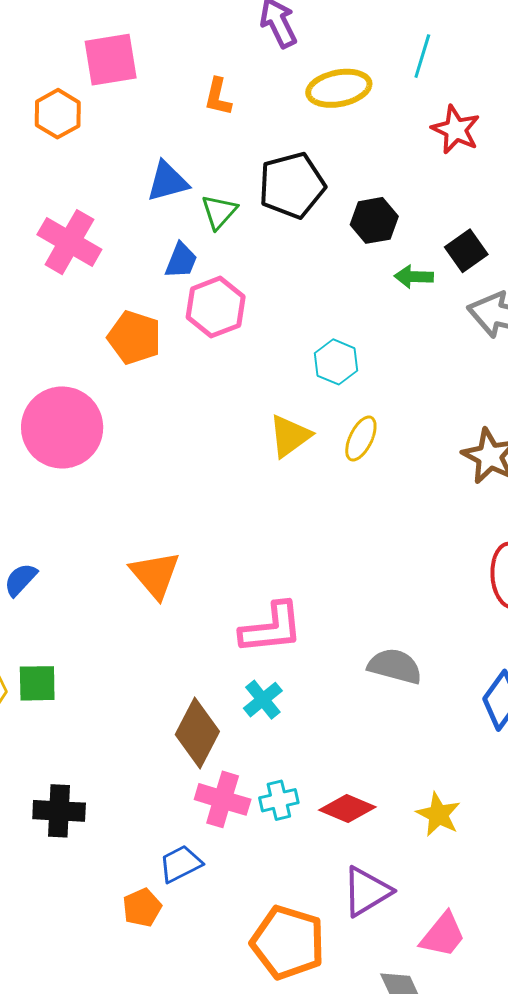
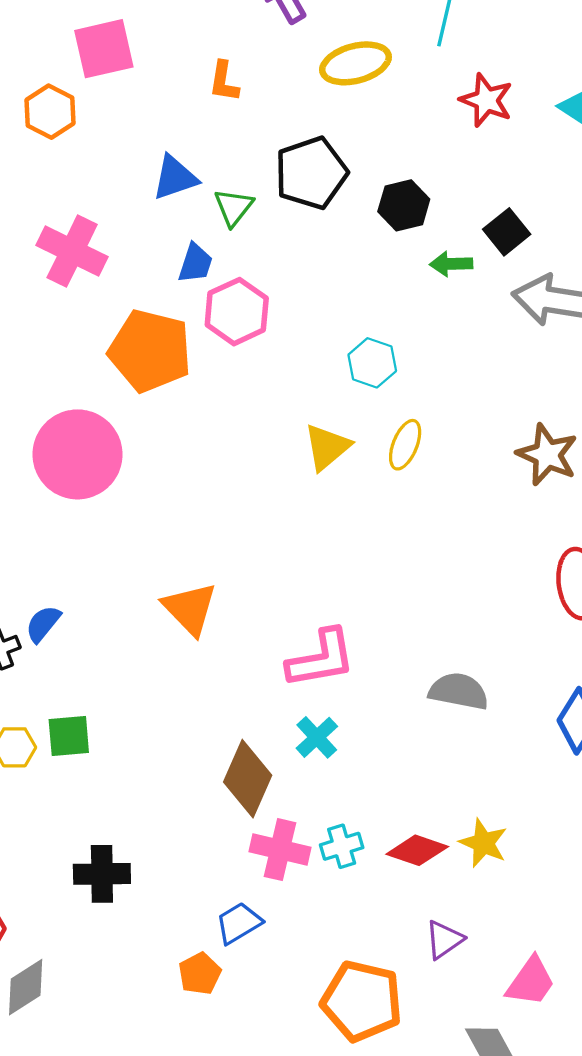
orange pentagon: (134, 338) -> (150, 351), size x1.4
yellow star: (438, 814) -> (483, 843), moved
purple triangle: (367, 891) -> (444, 940), size x0.7

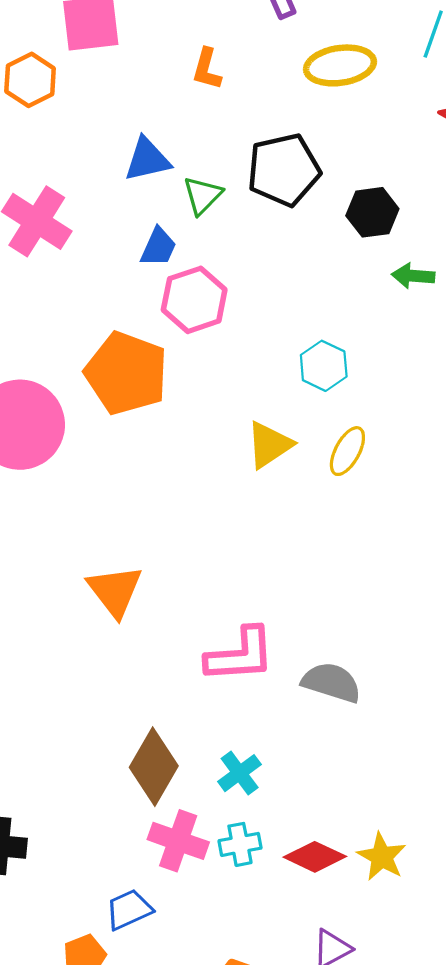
orange pentagon: (150, 351) -> (126, 373), moved
gray semicircle: (459, 691) -> (331, 682), moved
cyan cross: (317, 737) -> (240, 773), moved

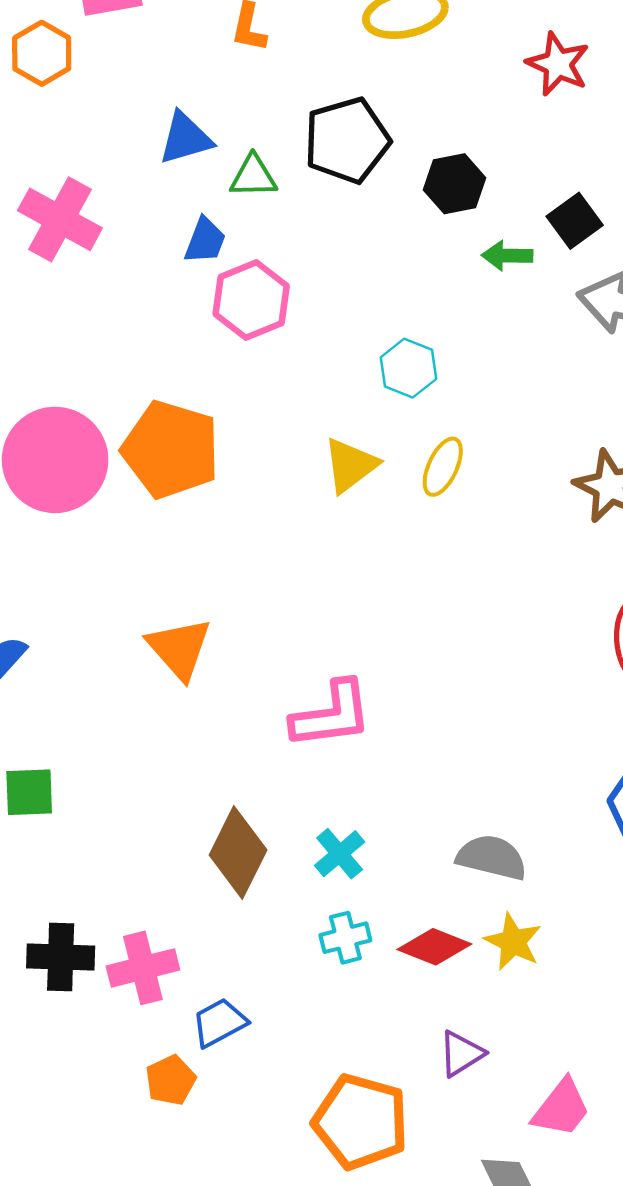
green triangle: (203, 195) -> (253, 176), turned 48
orange pentagon: (126, 373) -> (171, 450), moved
gray semicircle: (331, 682) -> (492, 857), moved
pink cross: (178, 841) -> (143, 968), moved, turned -30

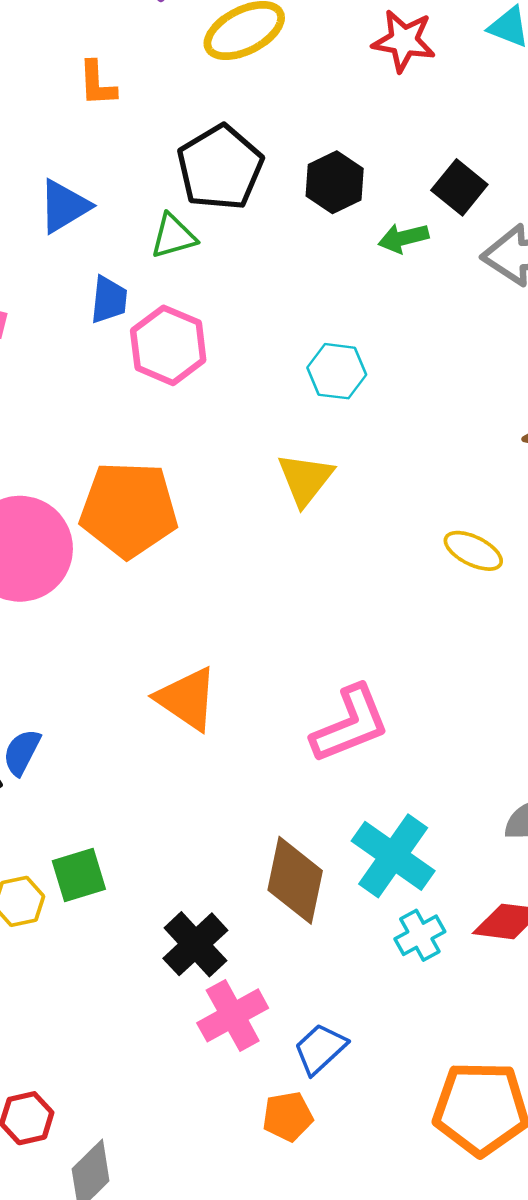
green triangle: (253, 176) -> (173, 236), moved
yellow ellipse: (443, 467) -> (473, 551), moved, turned -74
cyan cross: (340, 854) -> (393, 856), size x1.6
black cross: (61, 957) -> (195, 944), moved, turned -30
orange pentagon: (171, 1080) -> (288, 1117), turned 30

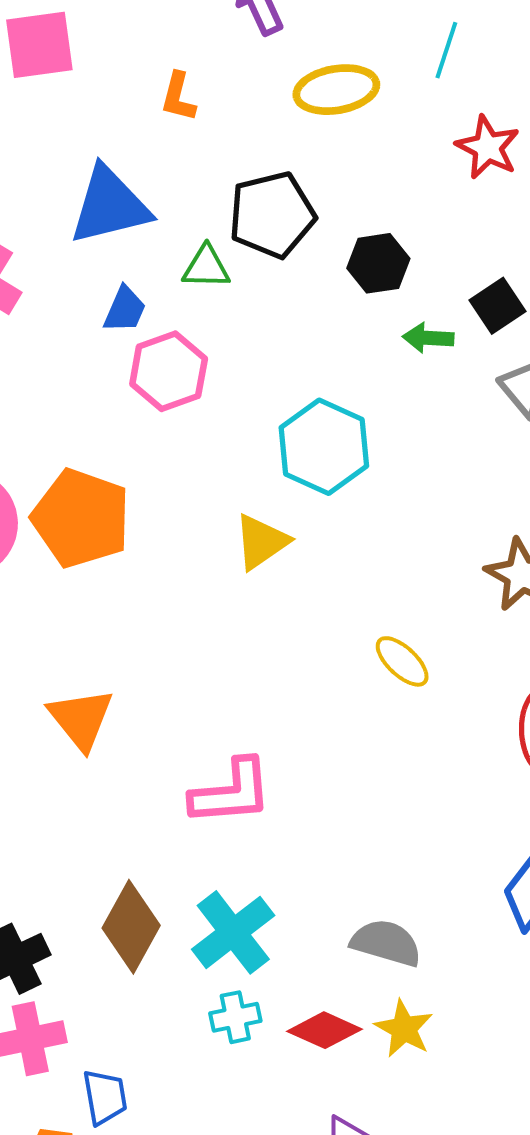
blue triangle: (64, 206) -> (110, 206), size x1.5
cyan hexagon: (337, 371) -> (324, 447), size x1.6
blue trapezoid: (320, 1049) -> (105, 1097), turned 106

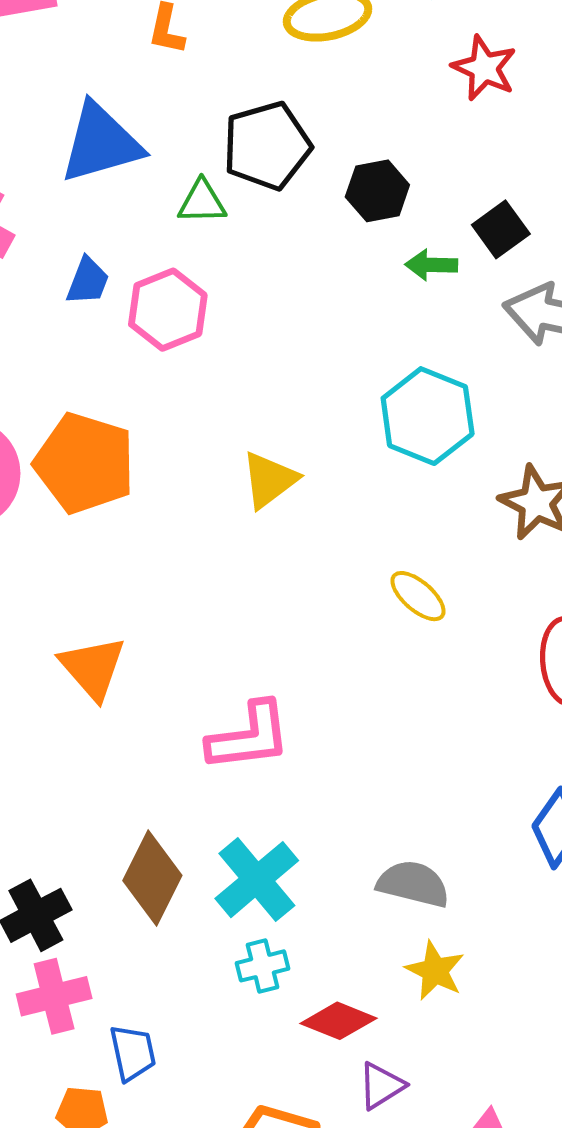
blue trapezoid: (125, 309) -> (88, 281), moved
cyan hexagon: (324, 447) -> (428, 416), moved
red diamond: (325, 1030) -> (338, 1021), moved

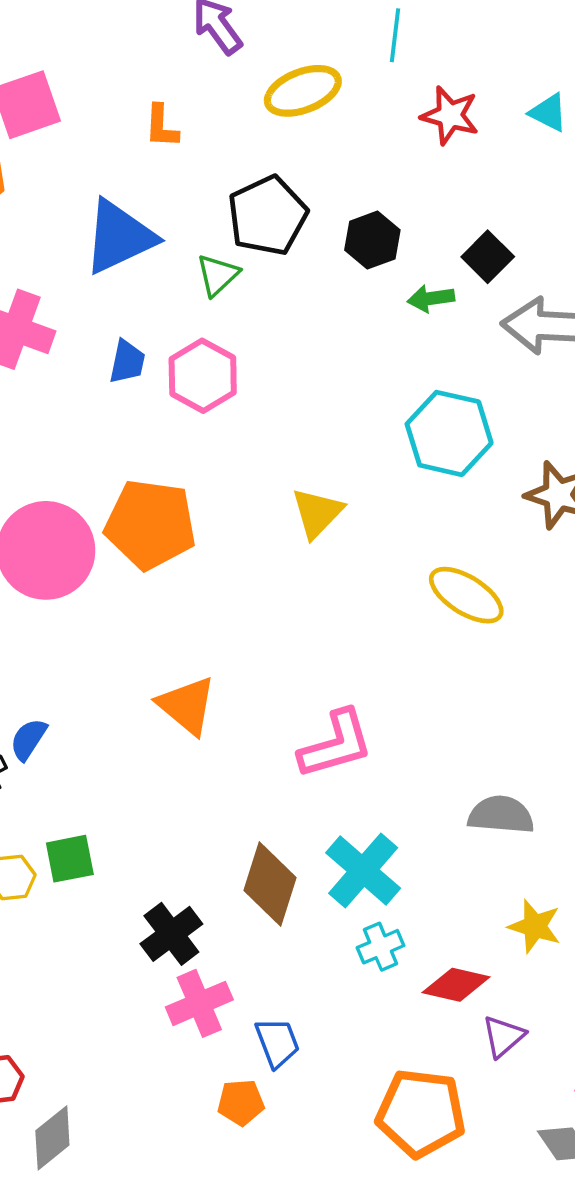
green triangle: (202, 202) -> (218, 275), turned -33
yellow ellipse: (418, 596) -> (466, 595), size x1.4
gray semicircle: (413, 884) -> (501, 815), moved

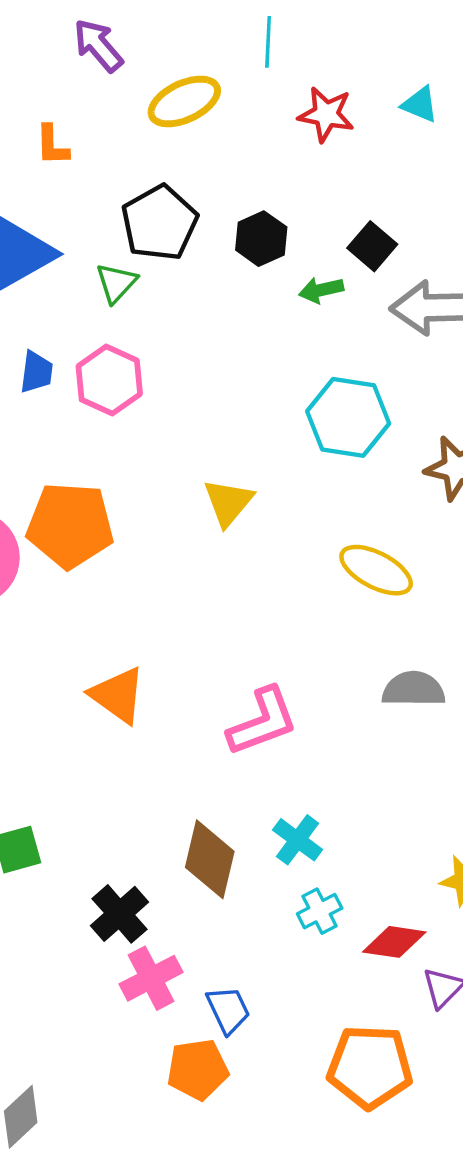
gray semicircle: (501, 815) -> (414, 689), moved
cyan cross: (363, 871) -> (298, 840), size x0.7
orange pentagon: (241, 1102) -> (198, 1069), size x1.4

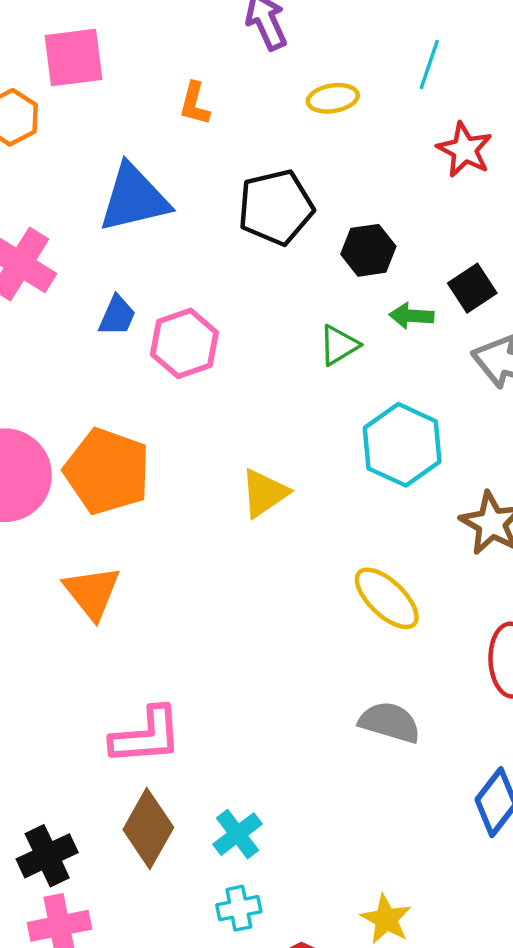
yellow ellipse: (184, 101) -> (333, 98), size x0.7
green triangle: (116, 283) -> (339, 345), moved
orange triangle: (118, 695) -> (92, 592), moved
pink L-shape: (263, 722) -> (146, 736), moved

